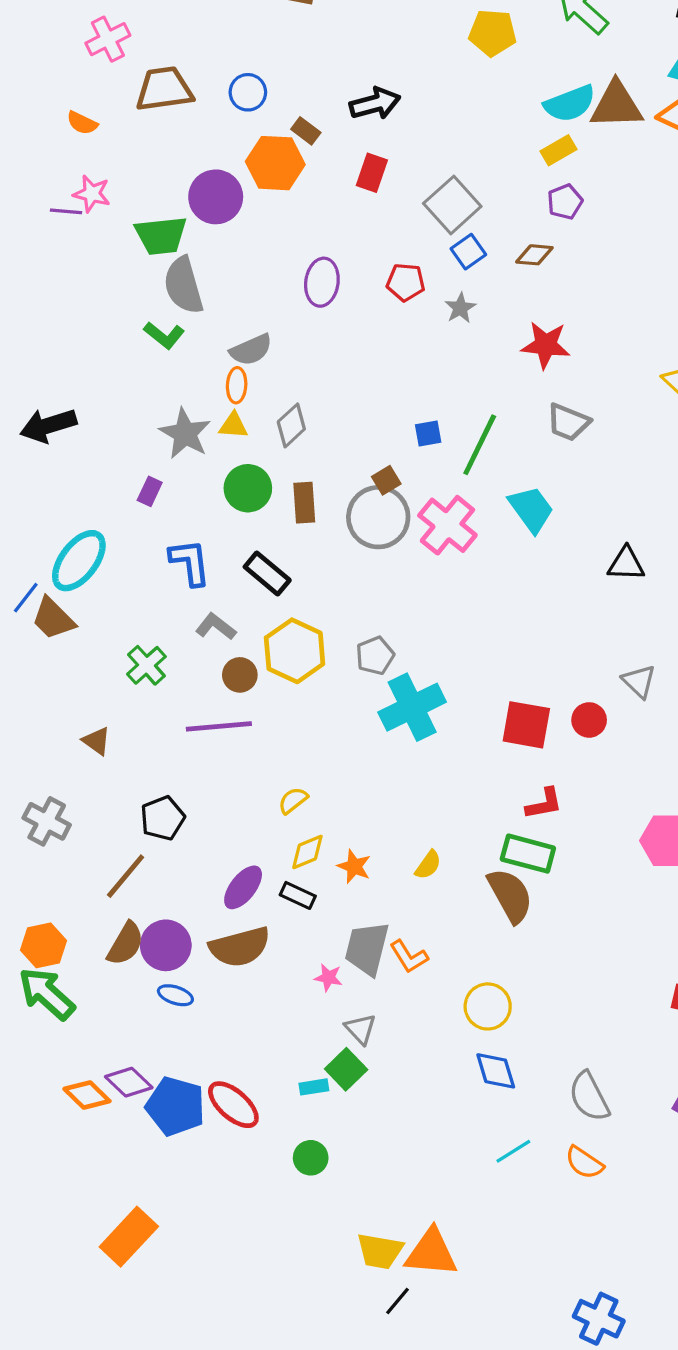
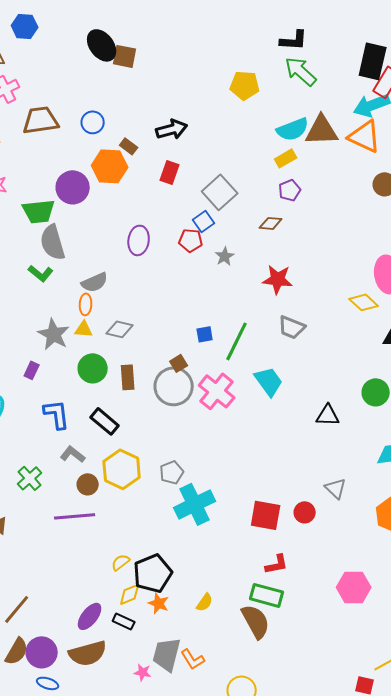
blue square: (468, 252) -> (204, 221), moved
gray diamond: (291, 425) -> (120, 329), turned 56
black pentagon: (163, 818) -> (153, 573), moved, size x1.4

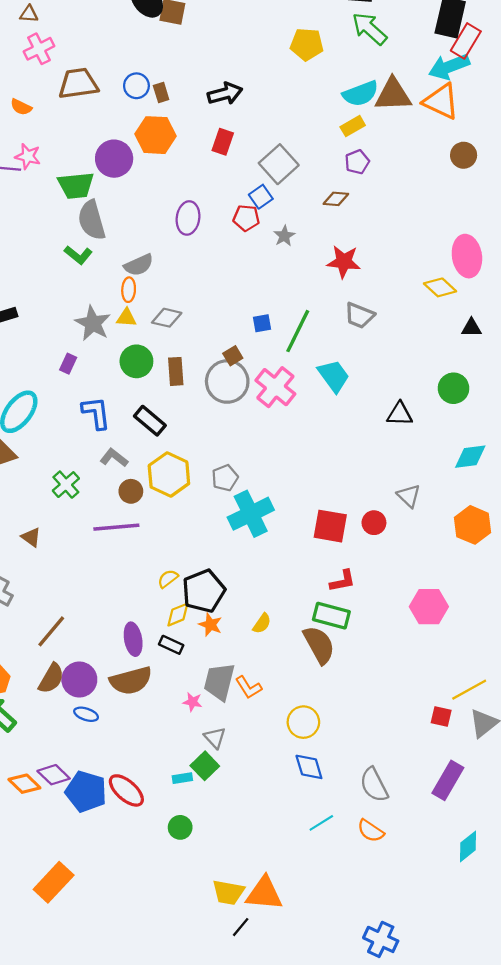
brown rectangle: (129, 146) -> (161, 92), moved, turned 36
purple ellipse: (90, 616) -> (133, 639), turned -48

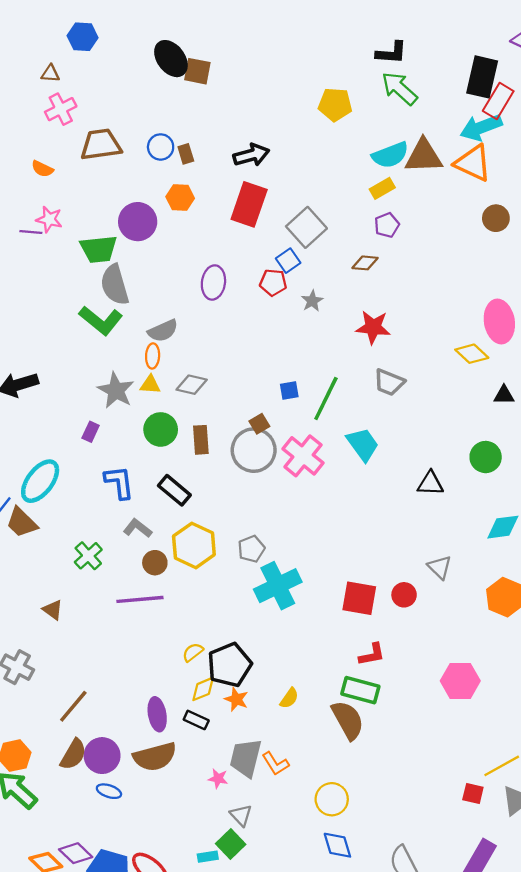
orange hexagon: (155, 135) -> (180, 198), size x0.7
red rectangle: (223, 142) -> (249, 204), size x1.6
green L-shape: (78, 255) -> (101, 320), size x1.5

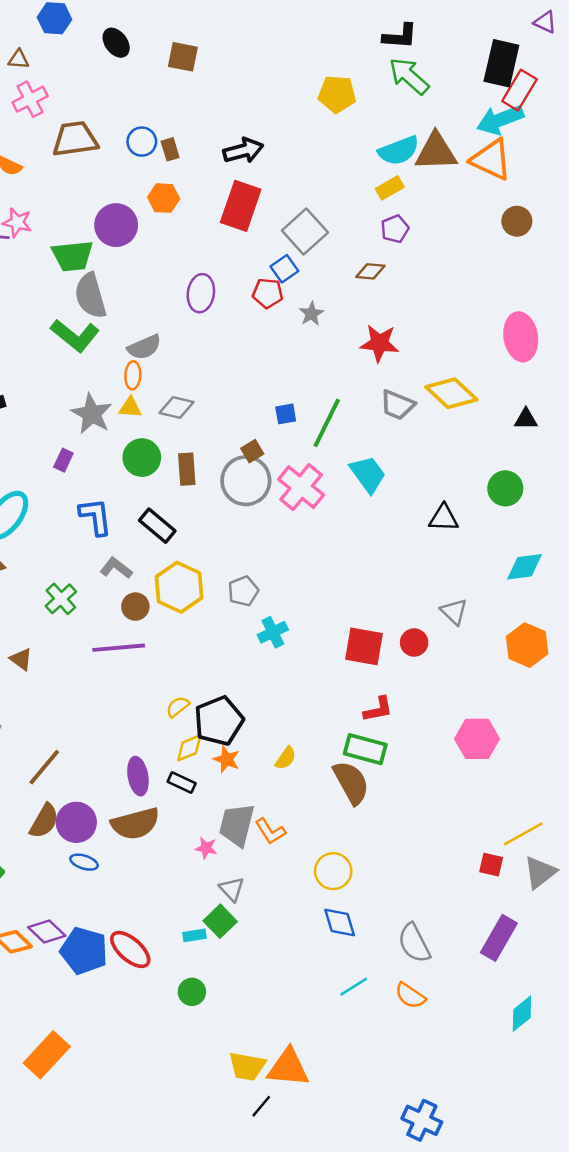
black ellipse: (171, 59) -> (116, 43), moved, size x0.7
yellow diamond: (472, 354) -> (451, 393), moved, size x1.4
cyan cross: (278, 586) -> (273, 632), size x0.6

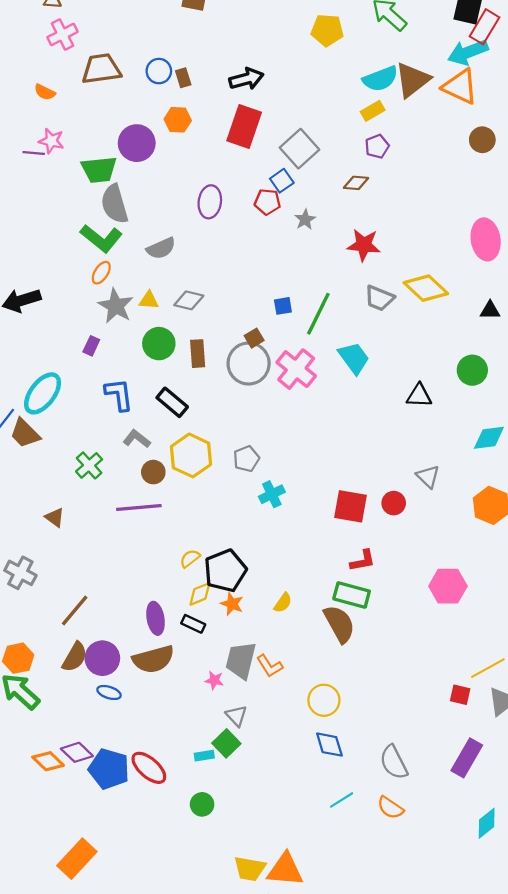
brown triangle: (436, 152) -> (413, 80), turned -36
orange ellipse: (133, 375) -> (101, 273), moved, turned 30

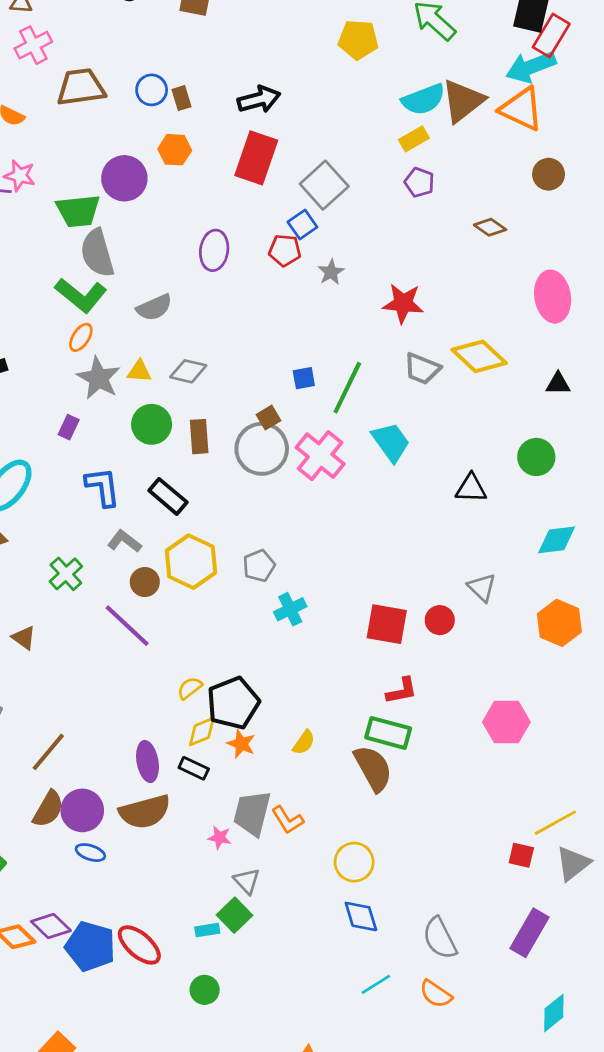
purple pentagon: (377, 146) -> (419, 182), turned -30
brown diamond: (356, 183) -> (490, 227), moved, turned 30
purple line: (139, 508) -> (127, 626), turned 48

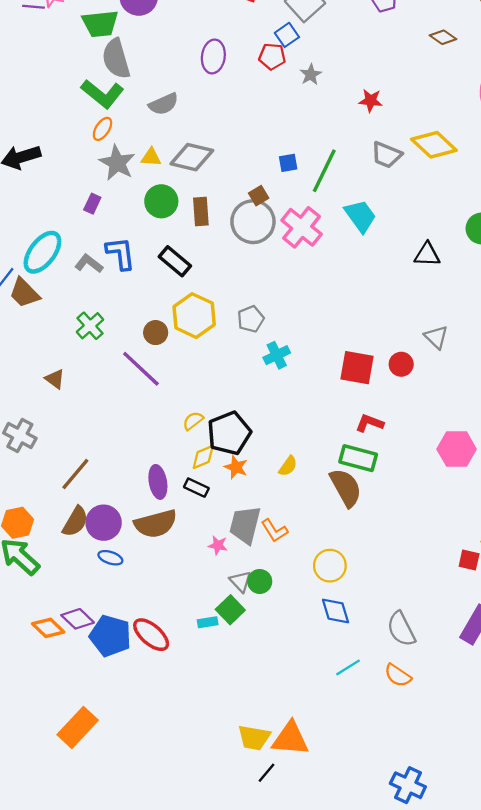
red star: (403, 303) -> (371, 101), size x0.7
gray diamond: (188, 371) -> (192, 157), size x1.4
gray L-shape: (124, 541) -> (89, 264), moved
red L-shape: (402, 691) -> (369, 423), turned -148
green circle: (205, 990) -> (260, 581), moved

